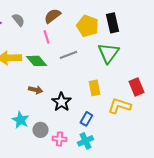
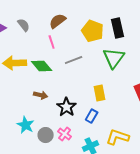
yellow L-shape: (119, 106) -> (118, 137), moved
blue rectangle: (86, 119) -> (92, 116), moved
pink cross: (59, 139) -> (65, 134), moved, turned 32

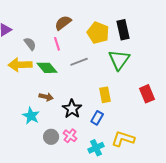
gray semicircle: (24, 25) -> (30, 44), moved
cyan star: (26, 125) -> (31, 116), moved

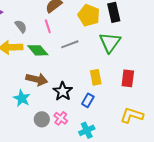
red rectangle: (147, 94) -> (128, 78), moved, turned 30
brown arrow: (46, 97) -> (37, 79), size x1.5
yellow L-shape: (123, 139) -> (132, 115), moved

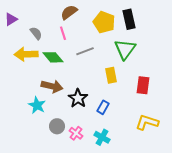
yellow rectangle: (96, 77) -> (111, 75), moved
pink cross: (61, 118) -> (76, 133), moved
cyan cross: (87, 130) -> (102, 137), turned -35

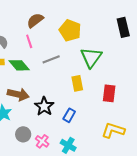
black rectangle: (129, 19) -> (123, 27), moved

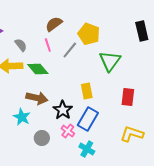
gray line: (51, 59) -> (70, 50), moved, turned -30
yellow rectangle: (77, 83) -> (87, 91), moved
blue rectangle: (69, 115) -> (88, 119), size x1.6
pink cross: (42, 141) -> (68, 131), moved

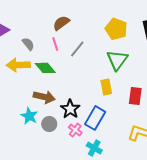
yellow pentagon: (89, 34) -> (116, 29), moved
yellow rectangle: (87, 91) -> (106, 87), moved
gray circle: (42, 138) -> (49, 124), moved

